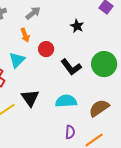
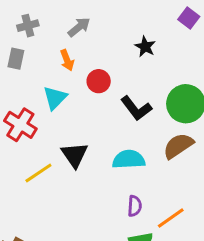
brown semicircle: (99, 108) -> (178, 146), moved

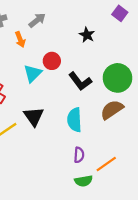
orange arrow: (67, 60) -> (20, 39), moved
cyan triangle: (55, 98) -> (33, 73), moved
cyan semicircle: (129, 159) -> (74, 120), turned -90

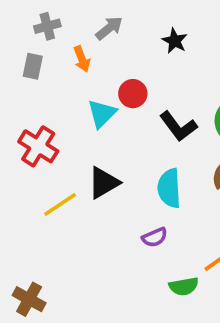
black star: (87, 35) -> (175, 41), moved
black triangle: (34, 116) -> (104, 183), turned 35
purple semicircle: (79, 155) -> (155, 237), moved, turned 63

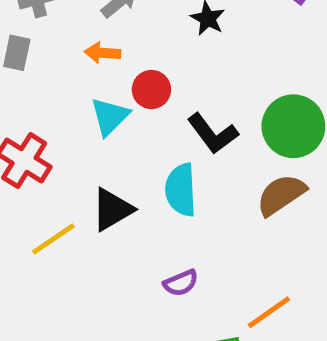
orange arrow: (82, 59) -> (102, 53), moved, turned 115
cyan semicircle: (169, 188) -> (181, 190), moved

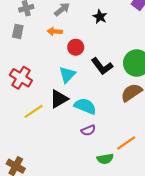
cyan triangle: (110, 116) -> (67, 75), moved
cyan semicircle: (181, 190) -> (85, 106), moved, turned 115

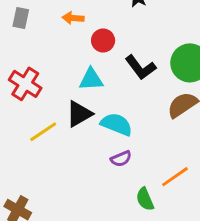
cyan triangle: (67, 75) -> (91, 79), turned 42
green semicircle: (105, 159) -> (145, 199), turned 77

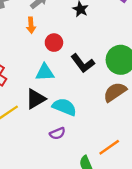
orange arrow: (73, 18) -> (31, 25), turned -98
purple semicircle: (121, 159) -> (57, 133), moved

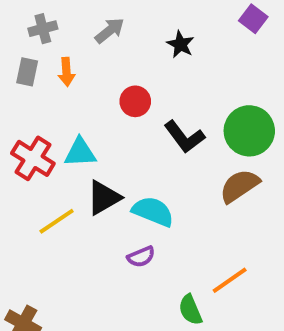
orange arrow: (31, 25) -> (66, 72), moved
cyan triangle: (45, 72) -> (80, 152), moved

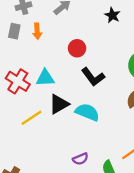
black star: (180, 44) -> (112, 15), moved
black L-shape: (184, 137) -> (93, 77), moved
purple semicircle: (141, 257) -> (80, 159), moved

